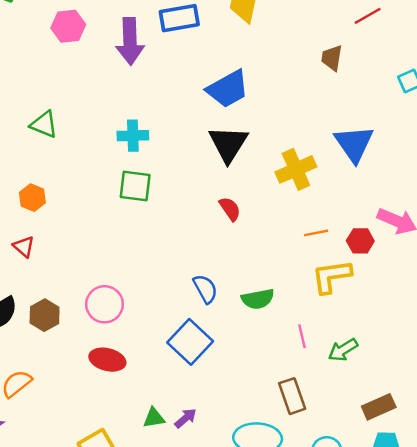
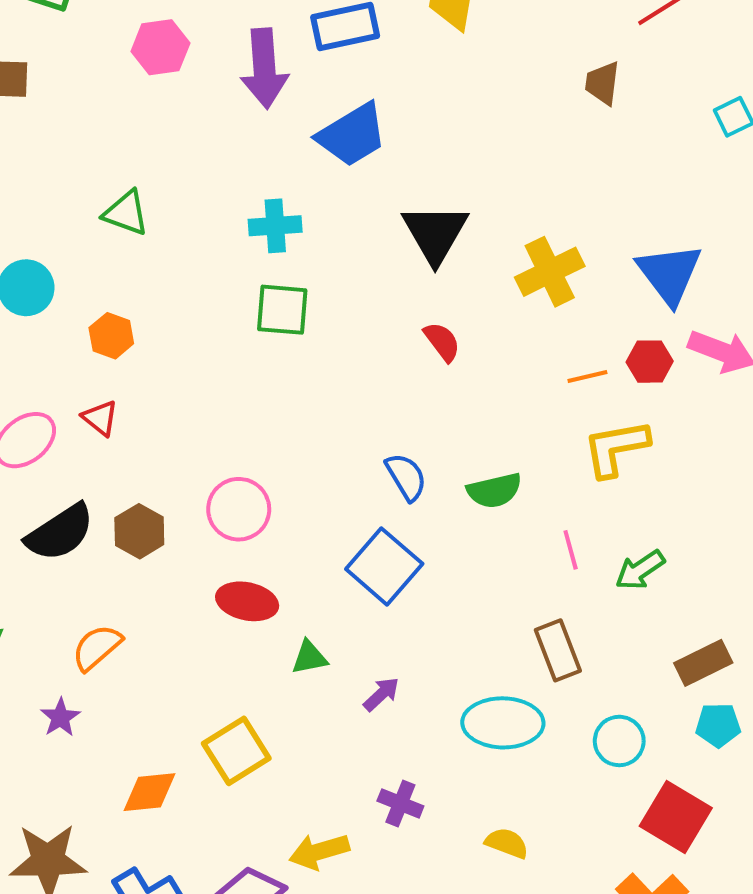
blue trapezoid: (228, 89) -> (352, 135), moved
blue triangle: (354, 144) -> (669, 274), moved
red hexagon: (360, 241) -> (650, 362), moved
green triangle: (154, 418) -> (309, 658), moved

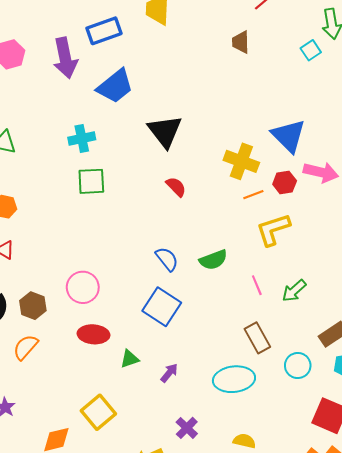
yellow cross: (550, 272) -> (241, 161), moved, turned -36
orange semicircle: (97, 647) -> (25, 347), moved
cyan circle: (619, 741) -> (298, 366), moved
purple cross: (400, 804) -> (187, 428), turned 30

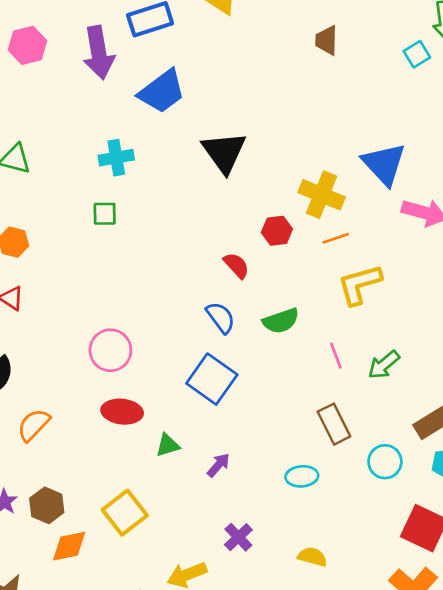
green square: (91, 181) -> (105, 214), moved, size x0.7
red hexagon: (285, 182) -> (277, 231), moved
red semicircle: (176, 187) -> (236, 265), moved
brown hexagon: (33, 306) -> (47, 505), moved
cyan ellipse: (234, 379) -> (302, 476), size x0.6

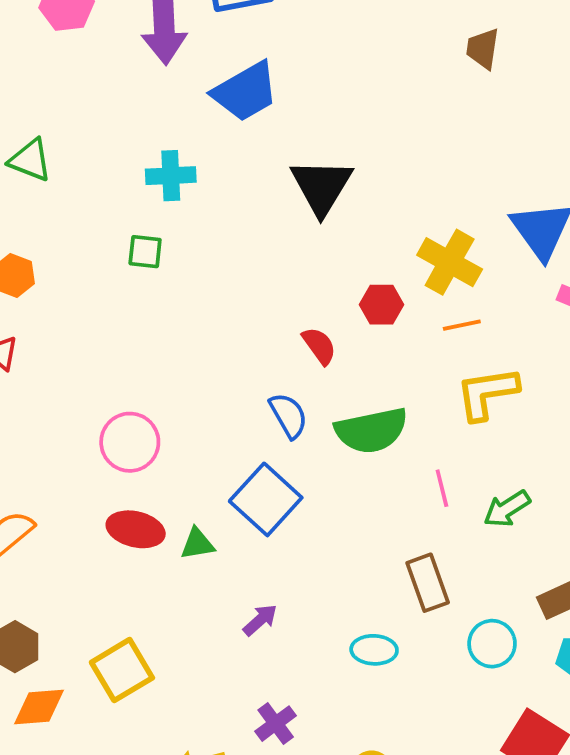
green semicircle: (281, 321) -> (371, 430), size x1.4
green triangle: (168, 445) -> (197, 544), moved

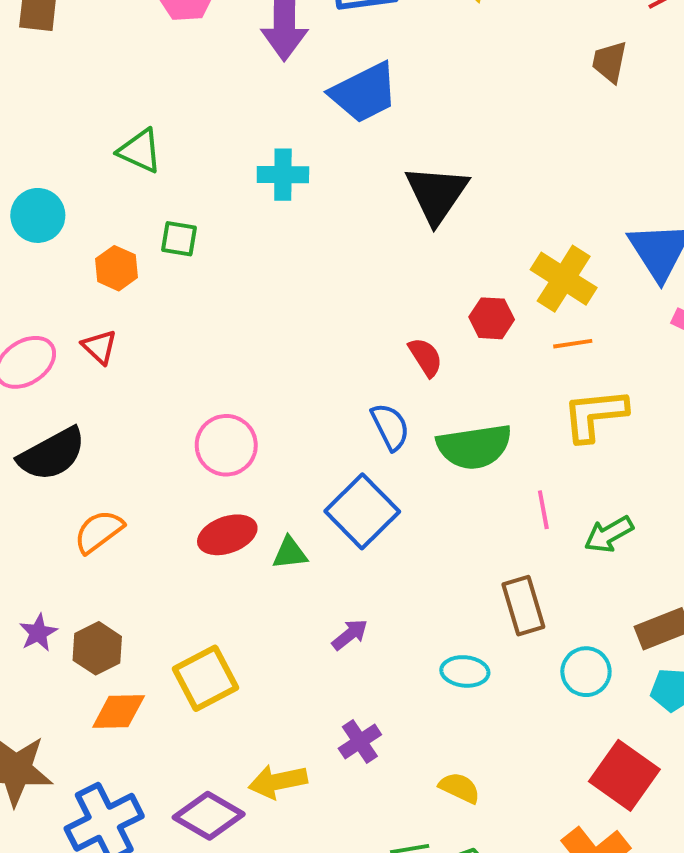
green square: (145, 252) -> (179, 239), moved
red ellipse: (136, 529) -> (227, 535), turned -36

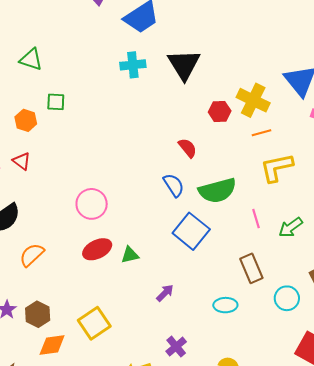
cyan cross: (283, 175) -> (133, 65), moved
red hexagon: (492, 318) -> (220, 111), moved
blue square: (362, 511) -> (191, 231), moved

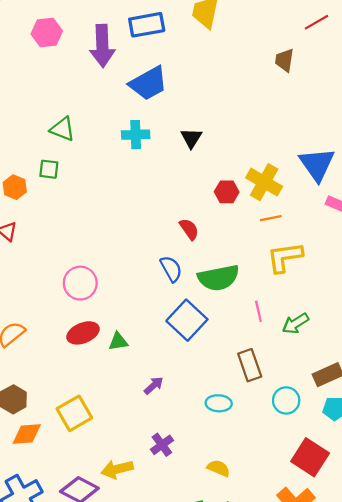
green triangle: (31, 60) -> (63, 129), moved
black triangle: (184, 65) -> (191, 138), size x0.6

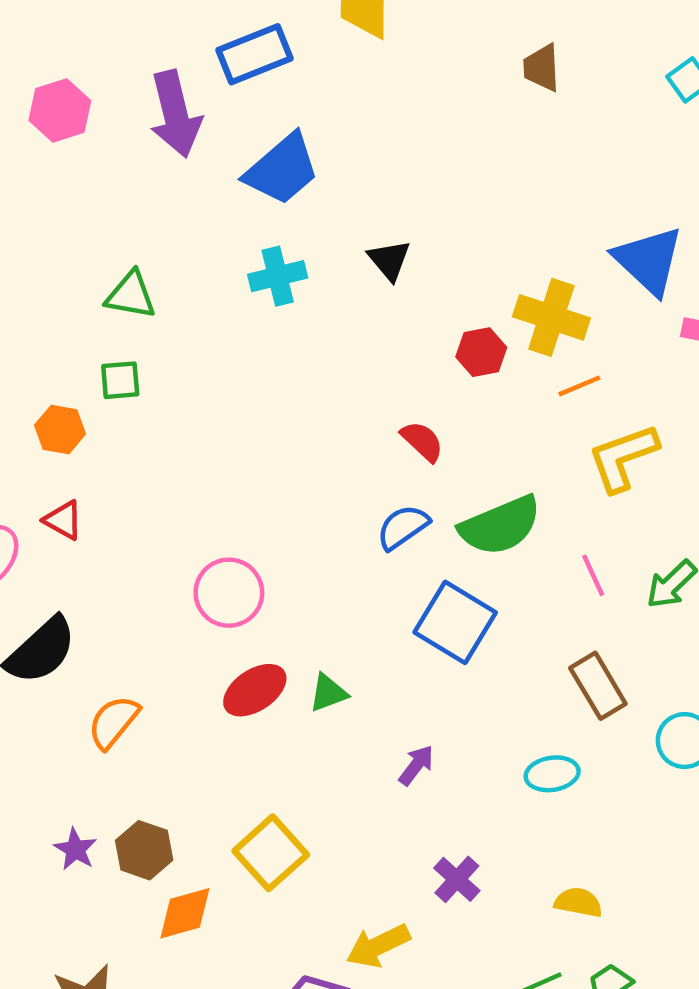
blue semicircle: (171, 269) -> (403, 527), turned -84

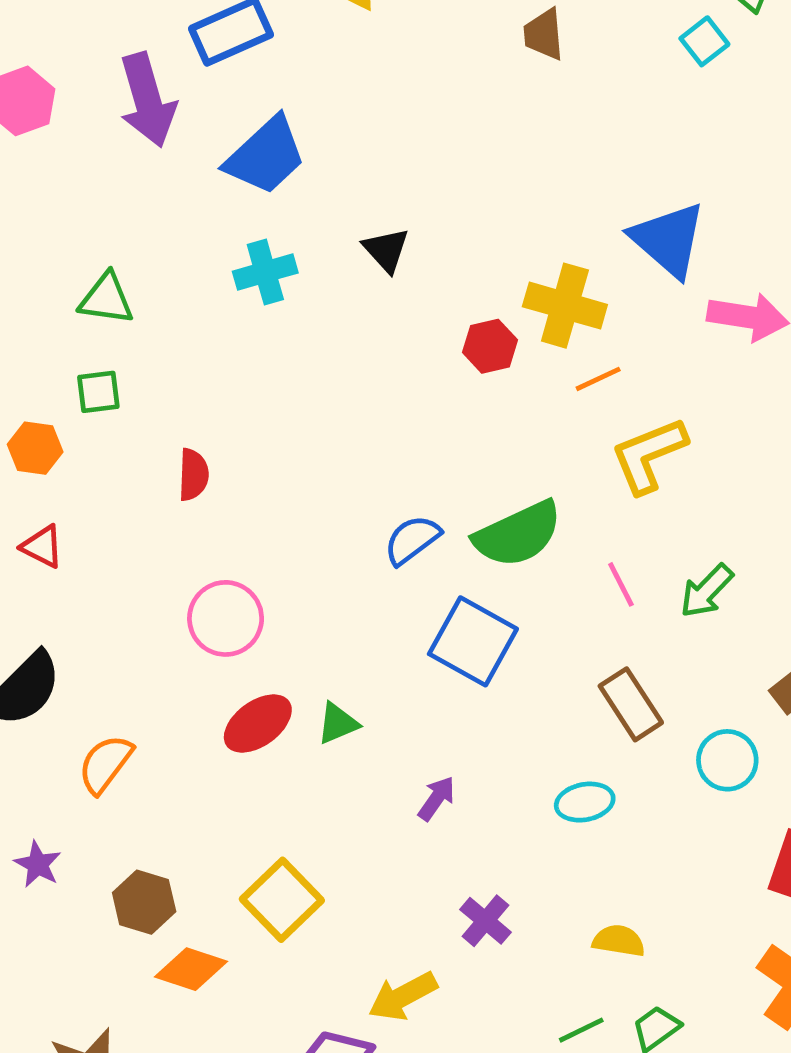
red semicircle: (422, 441) -> (193, 475), moved, turned 51
purple star: (75, 849) -> (38, 864), moved
orange diamond: (185, 913) -> (191, 969), turned 36

